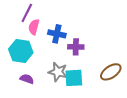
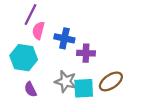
brown ellipse: (111, 72) -> (111, 81), moved
purple semicircle: (27, 79) -> (30, 89), turned -136

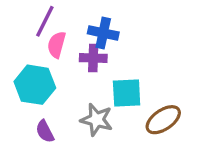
blue cross: (64, 38) -> (103, 33), moved
purple cross: (86, 53) -> (93, 58), moved
cyan square: (84, 88) -> (127, 93), moved

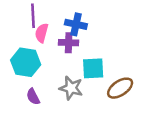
purple line: (45, 21) -> (33, 16), turned -30

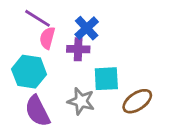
purple line: (33, 16) -> (37, 18), turned -55
blue cross: (76, 24) -> (87, 28), turned 35
purple semicircle: (33, 97) -> (37, 111), size x1.6

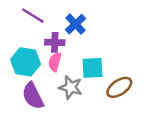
pink semicircle: (47, 38) -> (55, 62), moved
purple cross: (78, 49) -> (55, 42), moved

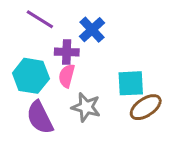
cyan square: (93, 68) -> (131, 83), moved

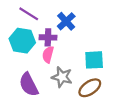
cyan hexagon: (31, 76) -> (22, 41), moved
brown ellipse: (146, 107) -> (90, 88), moved

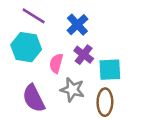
purple cross: (48, 37) -> (84, 55), moved, turned 35
brown ellipse: (90, 88) -> (105, 102), turned -55

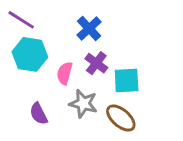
purple line: (34, 16) -> (21, 20), moved
purple semicircle: (34, 98) -> (39, 114), size x0.7
brown ellipse: (105, 102) -> (121, 118), turned -50

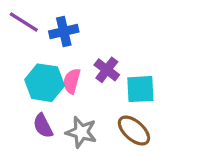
blue cross: (89, 28) -> (64, 32), moved, turned 30
cyan hexagon: (30, 54) -> (45, 83), moved
gray star: (83, 104) -> (81, 132), moved

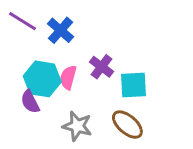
blue cross: (64, 32) -> (61, 30), turned -36
purple semicircle: (43, 126) -> (30, 102), moved

